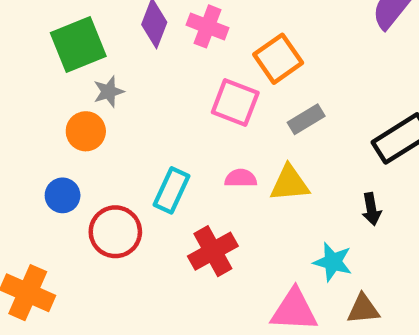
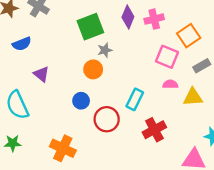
pink cross: (207, 26) -> (154, 19), turned -36
pink semicircle: (241, 178) -> (170, 84), moved

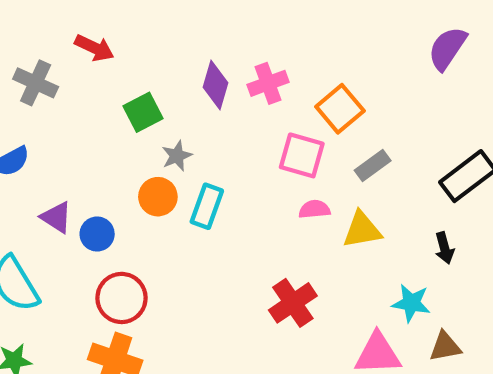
green square: (90, 27) -> (143, 112), size x0.7
cyan rectangle: (135, 99) -> (207, 206), moved
blue circle: (81, 101) -> (97, 234), moved
red circle: (107, 119) -> (122, 298), moved

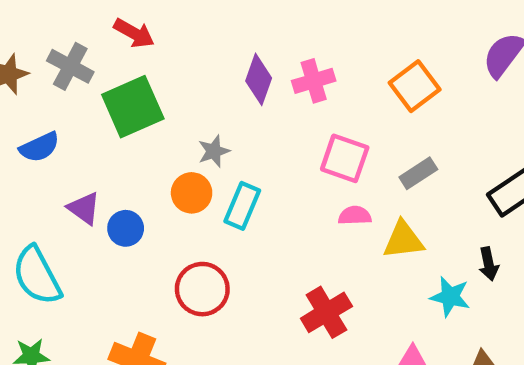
orange square: (340, 109) -> (415, 86), moved
green square: (143, 112) -> (133, 107), moved, size x1.5
red circle: (122, 298) -> (202, 289), moved
cyan star: (411, 303) -> (450, 297), moved

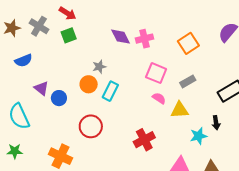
purple diamond: (259, 79) -> (121, 37), turned -50
green square: (133, 107) -> (69, 35), moved, size x0.6
pink semicircle: (355, 216) -> (159, 98), turned 32
cyan star: (450, 297) -> (198, 136), turned -30

